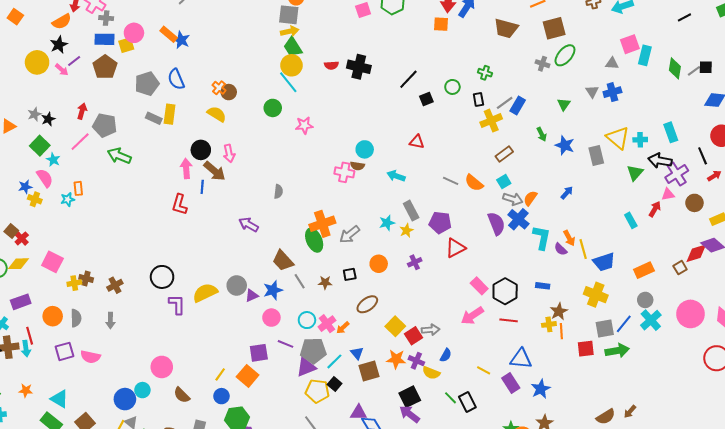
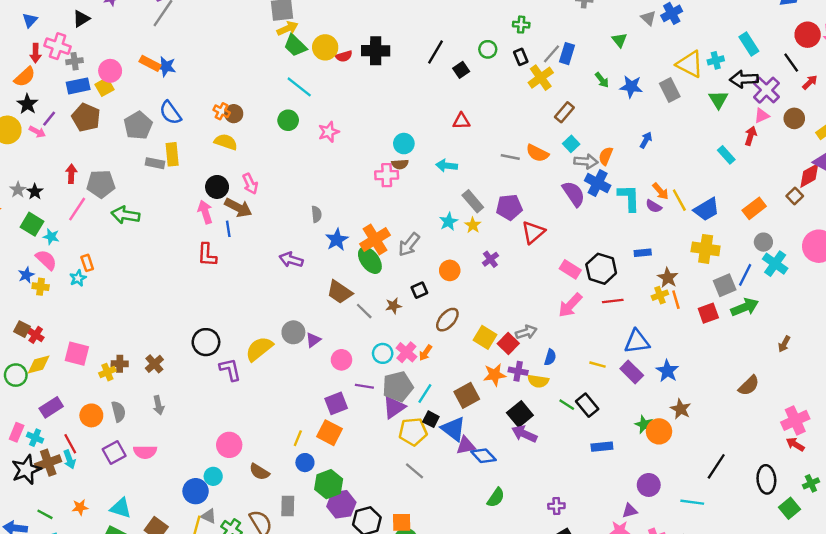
yellow circle: (291, 65) -> (325, 47), moved
blue star: (273, 290) -> (337, 240), moved
blue triangle: (357, 353) -> (453, 429), moved, size x1.6
brown arrow: (630, 412) -> (784, 344), moved

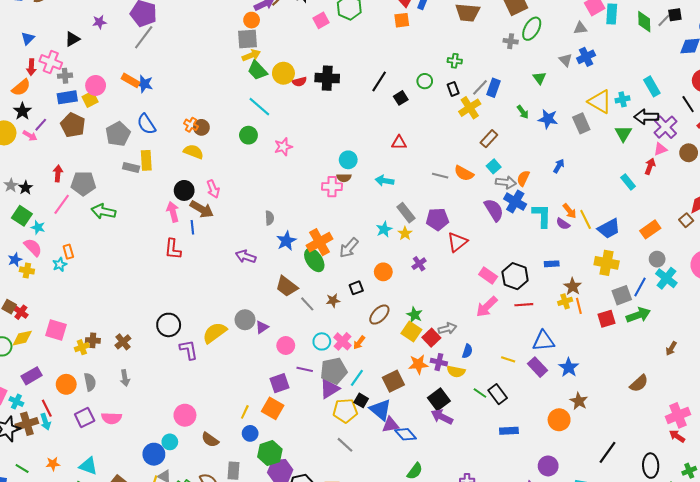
green star: (644, 425) -> (415, 315), moved

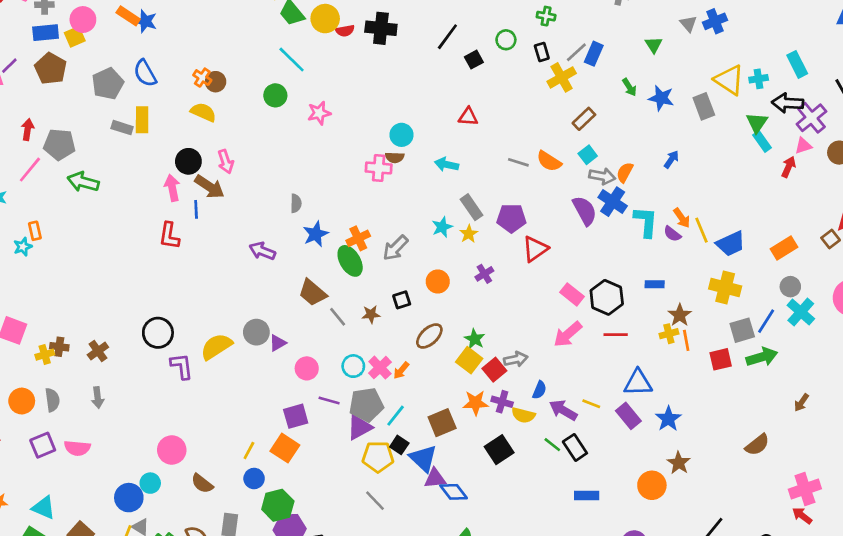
cyan rectangle: (628, 182) -> (762, 141), moved
orange cross: (320, 242) -> (358, 238), size x0.7
purple arrow: (442, 417) -> (563, 410), moved

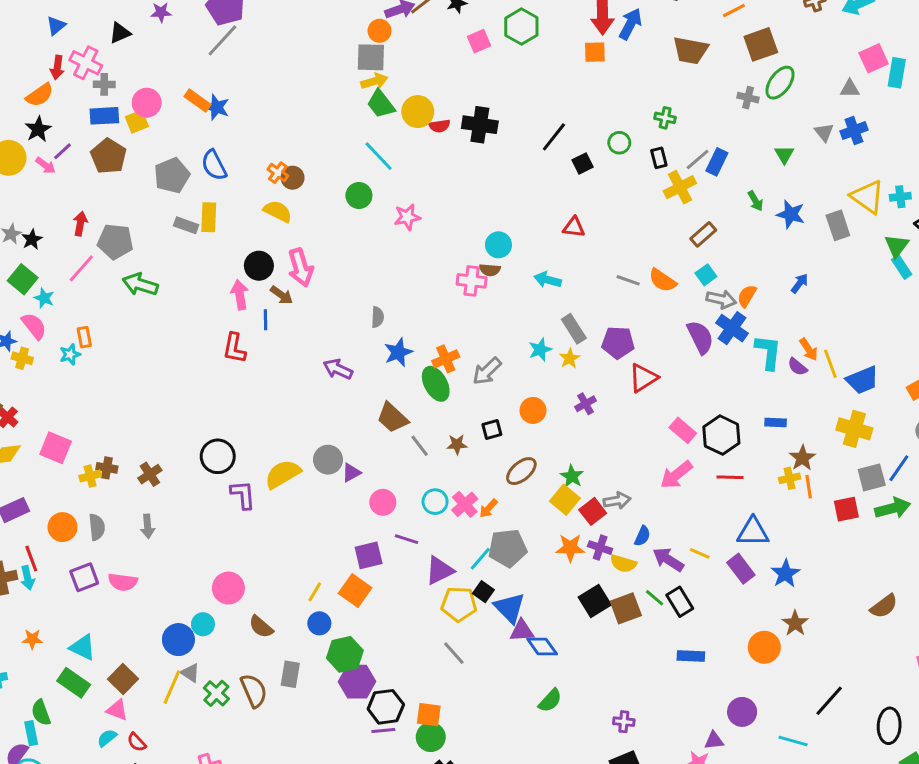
pink arrow: (226, 162) -> (301, 268), size x1.4
brown arrow: (210, 187) -> (281, 295), size x0.7
gray pentagon: (366, 405) -> (508, 548), moved
brown square: (442, 423) -> (626, 608), moved

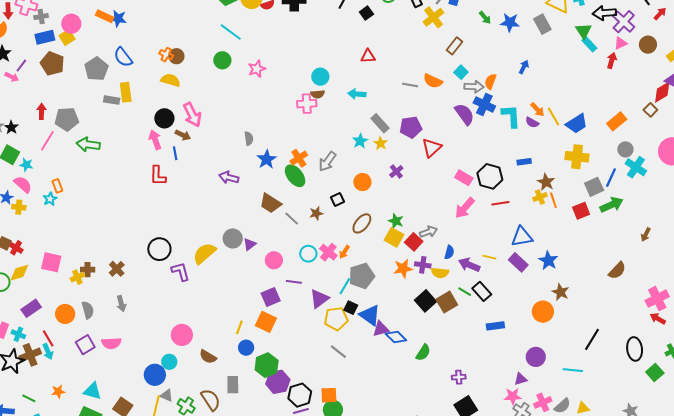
green semicircle: (550, 701) -> (423, 353), moved

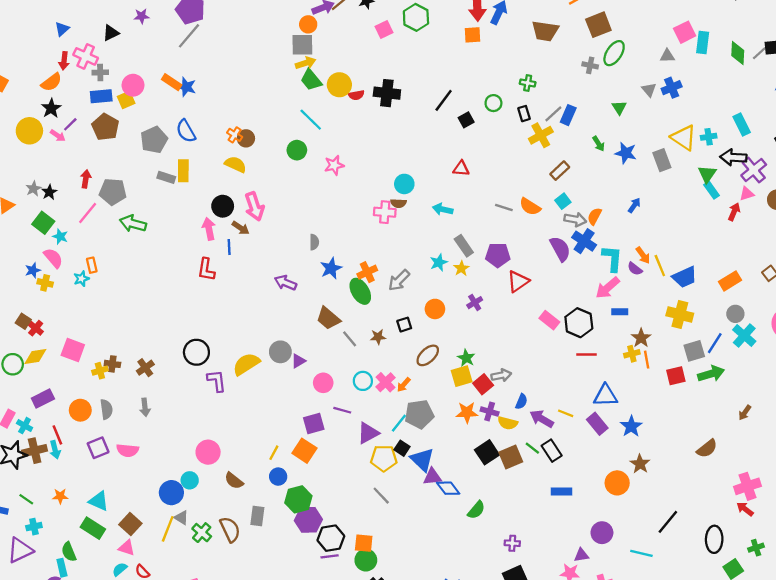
pink arrow: (465, 208) -> (607, 288), moved
yellow square: (394, 237) -> (462, 376), turned 36

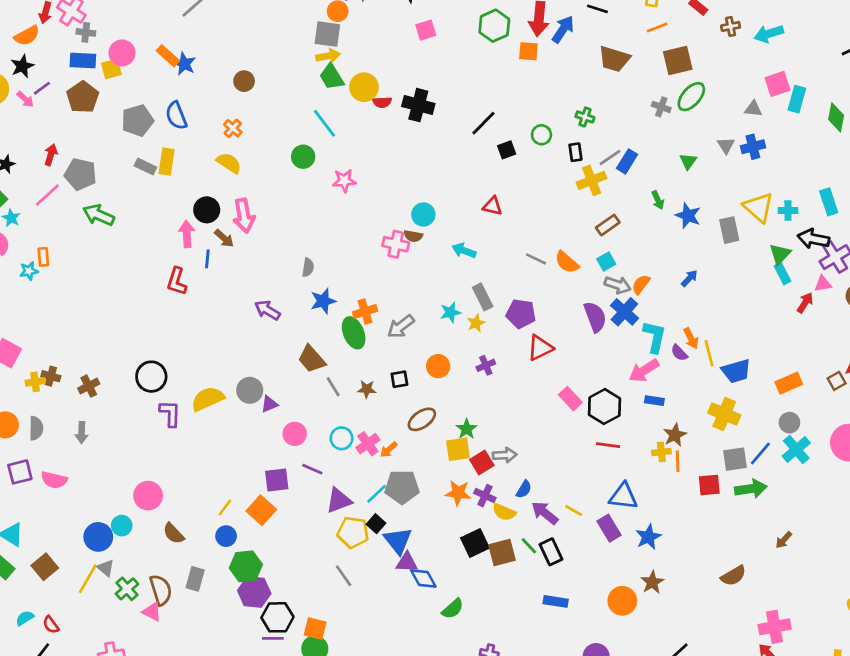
green hexagon: (416, 17) -> (494, 26), moved
brown circle: (246, 138) -> (244, 81), moved
pink triangle: (127, 548) -> (152, 612), moved

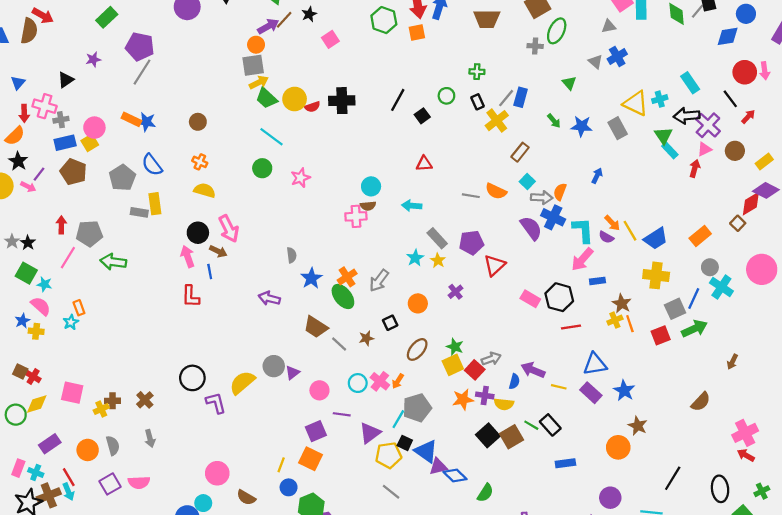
purple arrow: (545, 513) -> (533, 370), moved

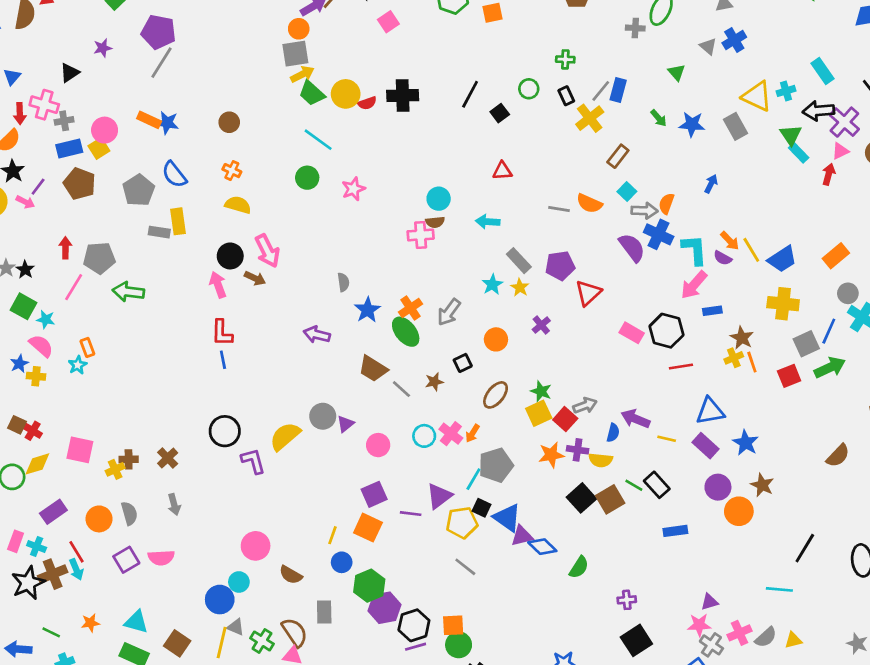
blue line: (210, 271) -> (223, 360), moved
purple line: (342, 414) -> (411, 514), moved
purple circle: (610, 498) -> (718, 487), moved

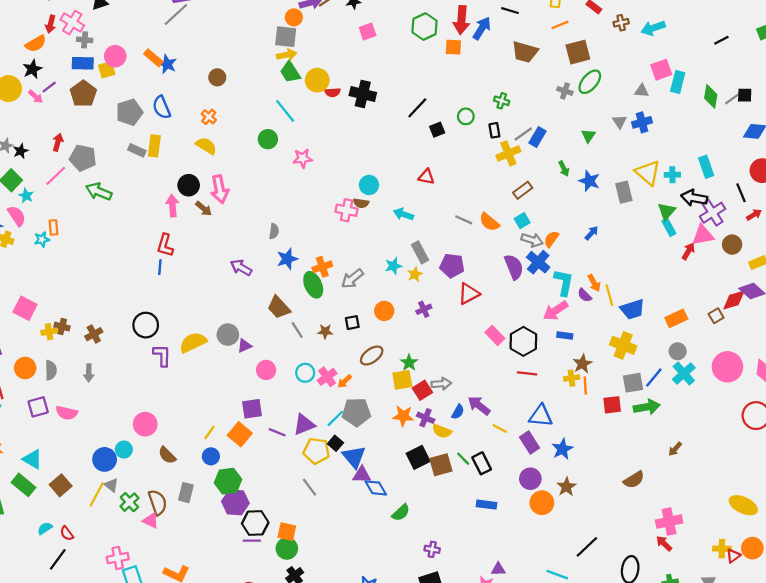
pink triangle: (840, 151) -> (703, 235), size x1.5

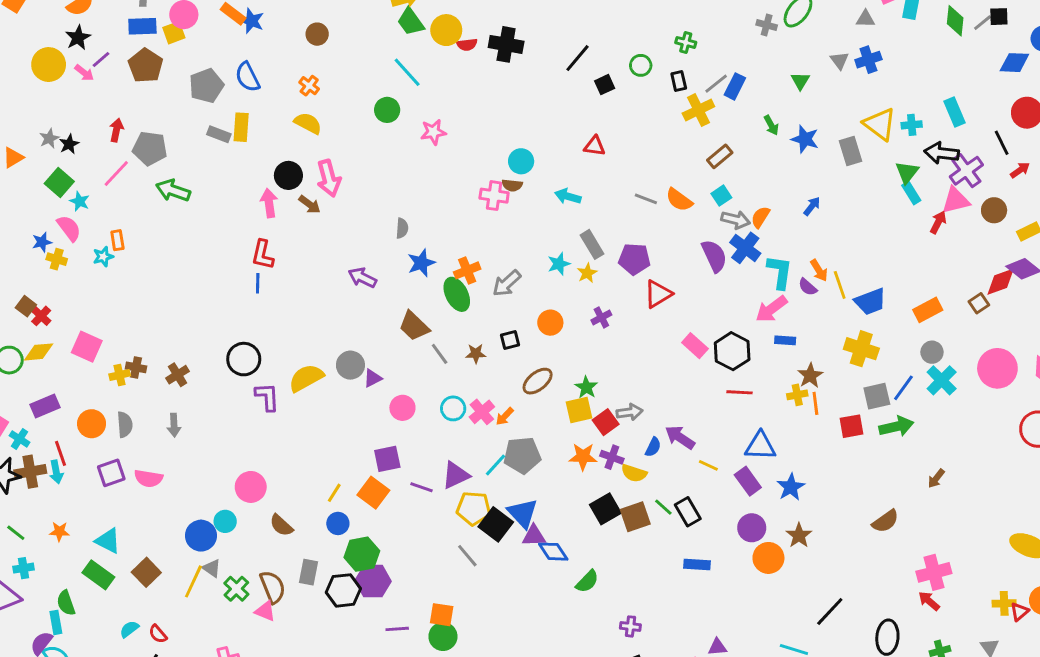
black square: (335, 443) -> (496, 524), moved, size x1.6
black hexagon: (255, 523) -> (343, 590), moved

